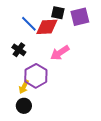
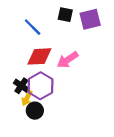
red diamond: (47, 27) -> (39, 56), moved
black cross: (19, 50) -> (21, 86), moved
black circle: (24, 106) -> (35, 111), moved

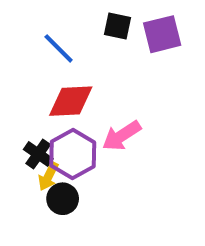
pink arrow: (68, 60) -> (122, 136), moved

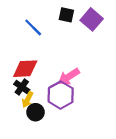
purple square: (162, 34) -> (92, 19), turned -35
red diamond: (71, 101) -> (25, 69), moved
purple hexagon: (73, 154) -> (61, 95), moved

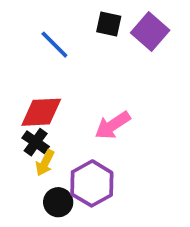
purple hexagon: (61, 95) -> (92, 183), moved
black circle: (36, 112) -> (58, 202), moved

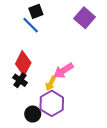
black square: (109, 24) -> (36, 11), moved, turned -32
red diamond: (41, 112) -> (23, 63), turned -60
yellow arrow: (45, 163) -> (51, 83), moved

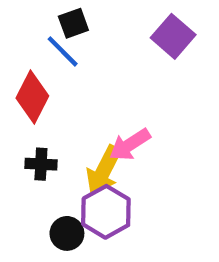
red diamond: (23, 63) -> (32, 97), moved
black cross: (20, 80) -> (41, 164), turned -32
yellow arrow: (51, 83) -> (104, 171), size x1.6

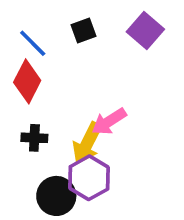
black square: (73, 23) -> (84, 31), moved
blue line: (63, 51) -> (33, 43), moved
black circle: (67, 233) -> (56, 196), size x1.4

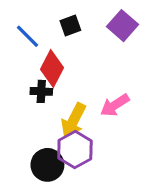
red diamond: (27, 81) -> (52, 68), moved
pink arrow: (109, 121) -> (115, 105), moved
black cross: (34, 138) -> (41, 91), moved

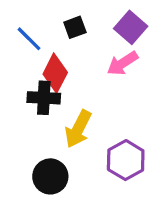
black cross: (41, 91) -> (44, 98), size x1.4
pink arrow: (115, 105) -> (122, 63), moved
purple hexagon: (75, 150) -> (126, 160), moved

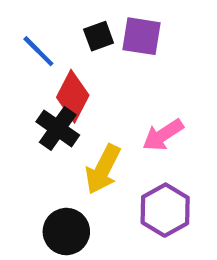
purple square: (131, 27) -> (141, 36), moved, turned -32
pink arrow: (122, 63) -> (163, 135), moved
black cross: (44, 98) -> (58, 128), turned 32

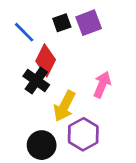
purple square: (141, 36) -> (89, 23), turned -30
pink arrow: (163, 135) -> (102, 85), turned 145
purple hexagon: (165, 210) -> (83, 134), moved

